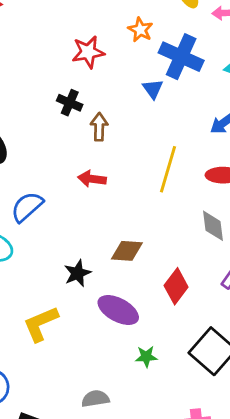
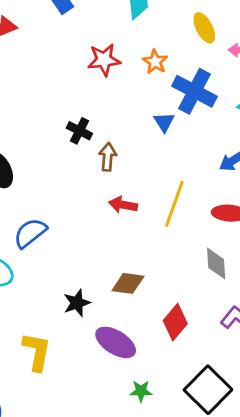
red star: (88, 52) -> (104, 60), moved
red arrow: (92, 179) -> (123, 205), moved
yellow L-shape: (41, 324) -> (37, 352), turned 120

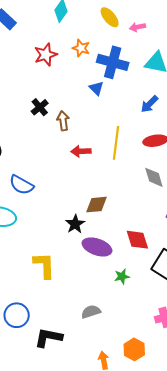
black cross: (79, 131) -> (40, 107), turned 36
blue semicircle: (30, 233) -> (21, 185), turned -100
black star: (77, 303) -> (75, 224), moved
red diamond: (175, 322) -> (137, 240), moved, turned -45

